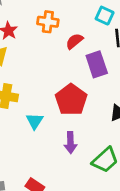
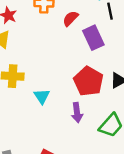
red pentagon: (71, 100) -> (88, 81), moved

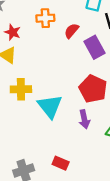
cyan triangle: (42, 96) -> (50, 106), size x1.6

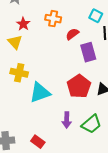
cyan triangle: (50, 106) -> (40, 92), turned 35
purple arrow: (84, 119) -> (67, 120), moved

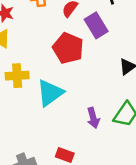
red pentagon: (79, 86) -> (68, 48), moved

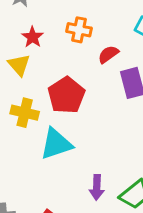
red pentagon: (68, 48) -> (66, 95), moved

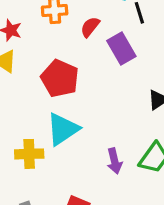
yellow cross: (25, 113) -> (29, 154), moved

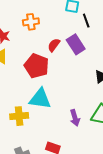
red semicircle: (90, 27) -> (54, 45), moved
cyan triangle: (63, 129) -> (40, 99), turned 45

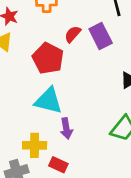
yellow cross: (19, 116) -> (35, 145), moved
purple arrow: (75, 118) -> (66, 128), moved

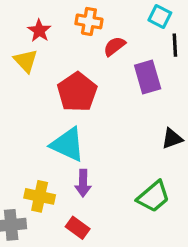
red semicircle: (73, 34) -> (114, 46), moved
red rectangle: (58, 165) -> (78, 228), moved

